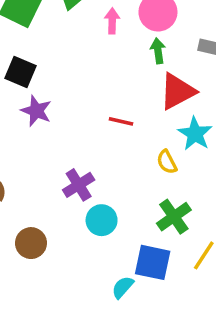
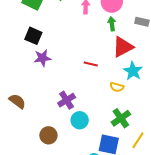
purple star: (36, 111) -> (42, 58), turned -30
yellow semicircle: (167, 162) -> (117, 87), turned -48
brown circle: (31, 243) -> (48, 135), moved

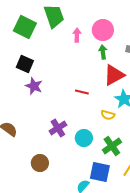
purple star: (42, 58) -> (34, 86), turned 30
cyan circle: (80, 120) -> (84, 138), moved

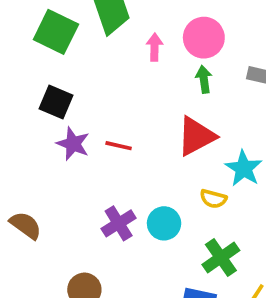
red triangle: (114, 75) -> (196, 136), moved
red line: (82, 92) -> (119, 146), moved
cyan circle: (84, 138) -> (164, 223), moved

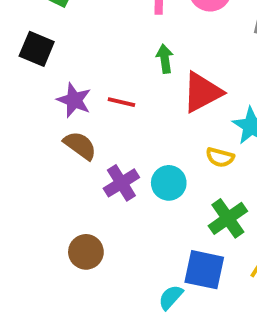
green arrow: (204, 79) -> (165, 59), moved
black square: (56, 102) -> (37, 49), moved
brown semicircle: (26, 225) -> (80, 145), moved

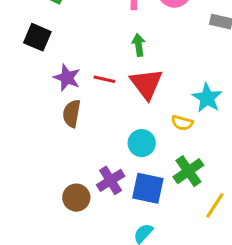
red triangle: (202, 92) -> (146, 84), moved, turned -39
brown semicircle: (80, 145) -> (72, 113), turned -116
purple cross: (121, 183) -> (111, 180), moved
blue square: (204, 270) -> (148, 188), moved

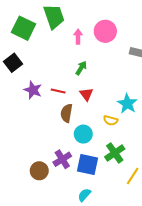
black square: (37, 37) -> (13, 63), turned 30
green arrow: (139, 45) -> (81, 68), turned 40
red triangle: (146, 84) -> (86, 94), size x0.6
brown semicircle: (72, 113) -> (67, 113), moved

